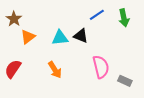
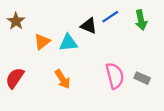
black triangle: (81, 36) -> (89, 26), moved
orange triangle: (28, 37) -> (42, 42), moved
gray rectangle: (125, 81) -> (142, 78), moved

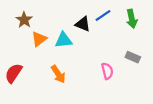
brown star: (16, 21) -> (24, 20), moved
pink semicircle: (115, 76) -> (107, 71), size x0.7
gray rectangle: (142, 78) -> (133, 57), moved

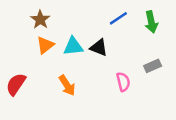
brown star: (24, 20) -> (40, 20), moved
black triangle: (83, 24) -> (99, 48), moved
gray rectangle: (133, 57) -> (153, 66), turned -48

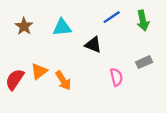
brown star: (40, 20) -> (24, 26), moved
orange triangle: (45, 45) -> (39, 71), moved
cyan triangle: (73, 46) -> (62, 27), moved

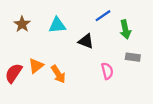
green arrow: (143, 21) -> (125, 29), moved
gray rectangle: (144, 62) -> (133, 57), turned 32

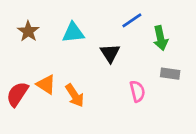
black triangle: (86, 41) -> (110, 53), turned 35
orange triangle: (36, 66) -> (46, 84), turned -49

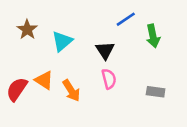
cyan triangle: (73, 33) -> (62, 41), moved, turned -35
gray rectangle: (170, 74) -> (156, 92), moved
pink semicircle: (137, 91) -> (109, 79), moved

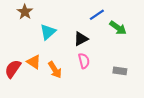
brown star: (27, 30) -> (25, 12), moved
green arrow: (153, 36) -> (118, 28), turned -42
black triangle: (105, 50) -> (81, 39), turned 35

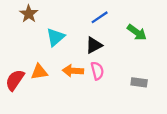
blue line: (97, 15) -> (100, 17), moved
orange triangle: (34, 62) -> (39, 72), turned -42
orange arrow: (55, 70) -> (73, 71), moved, turned 126

